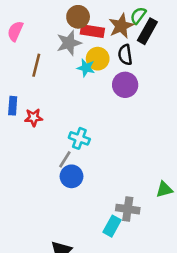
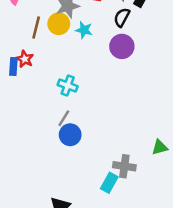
black semicircle: (125, 55) -> (122, 17), turned 36
yellow circle: (98, 59) -> (59, 24), moved
red star: (34, 118) -> (25, 59), moved, turned 30
cyan cross: (79, 138) -> (68, 86), moved

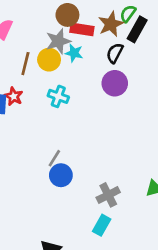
cyan star: (84, 30) -> (74, 53), moved
cyan cross: (68, 86) -> (58, 96), moved
gray cross: (124, 166) -> (108, 195), moved, turned -35

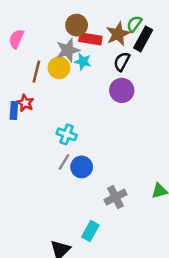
cyan cross: (58, 96) -> (67, 134), moved
blue circle: (61, 175) -> (82, 167), moved
cyan rectangle: (102, 225) -> (90, 231), moved

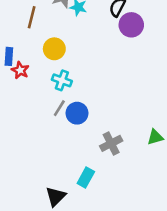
yellow circle: (59, 68) -> (54, 49), moved
purple circle: (122, 90) -> (131, 25), moved
red star: (25, 103) -> (20, 70), moved

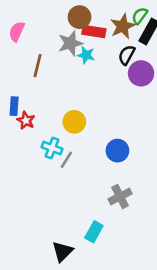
yellow circle: (54, 49) -> (74, 122), moved
cyan cross: (62, 80) -> (52, 148), moved
blue circle: (77, 113) -> (117, 151), moved

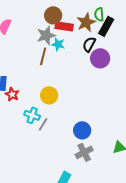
green semicircle: (140, 16) -> (99, 14), turned -40
brown line: (38, 66) -> (43, 56), moved
blue circle: (117, 151) -> (82, 130), moved

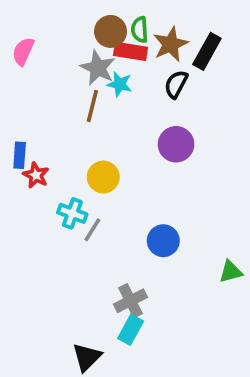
green semicircle: (99, 14) -> (140, 30), moved
gray star: (46, 35) -> (98, 68), turned -30
purple circle: (100, 58) -> (176, 144), moved
gray cross: (84, 152) -> (131, 301), moved

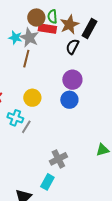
cyan star: (120, 84) -> (15, 38), moved
blue circle: (163, 241) -> (69, 100), moved
gray cross: (131, 301) -> (58, 159), moved

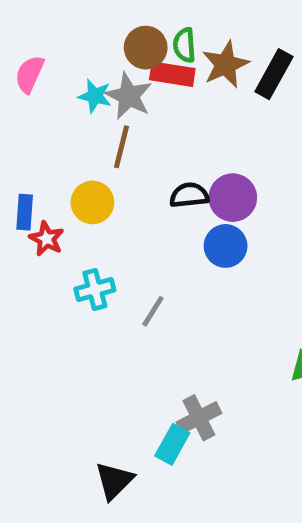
black semicircle: (72, 47) -> (189, 195), moved, turned 56
yellow circle: (32, 98) -> (92, 202), moved
cyan cross: (15, 118) -> (95, 290), turned -35
gray line: (26, 127) -> (153, 311), moved
gray cross: (58, 159) -> (199, 418), moved

